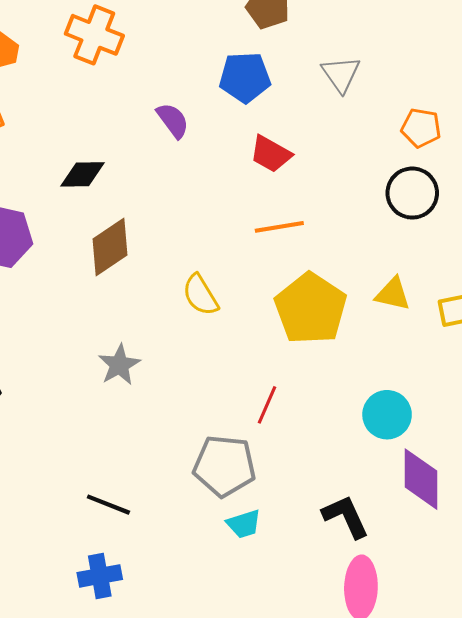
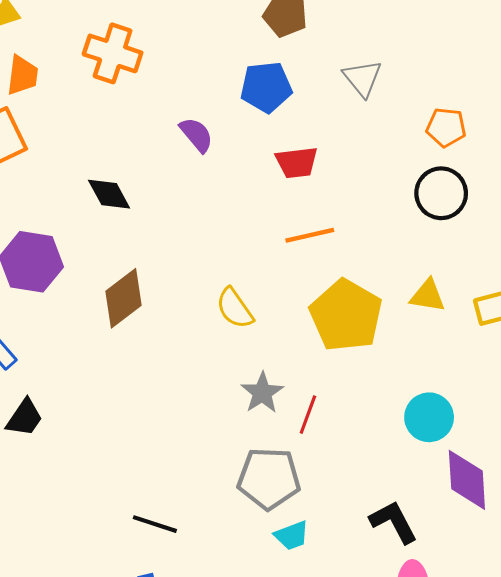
red trapezoid: (271, 154) -> (297, 162), turned -33
black diamond: (83, 174) -> (109, 194), turned 66
brown diamond: (110, 247) -> (123, 298), moved
gray star: (119, 365) -> (262, 393), moved

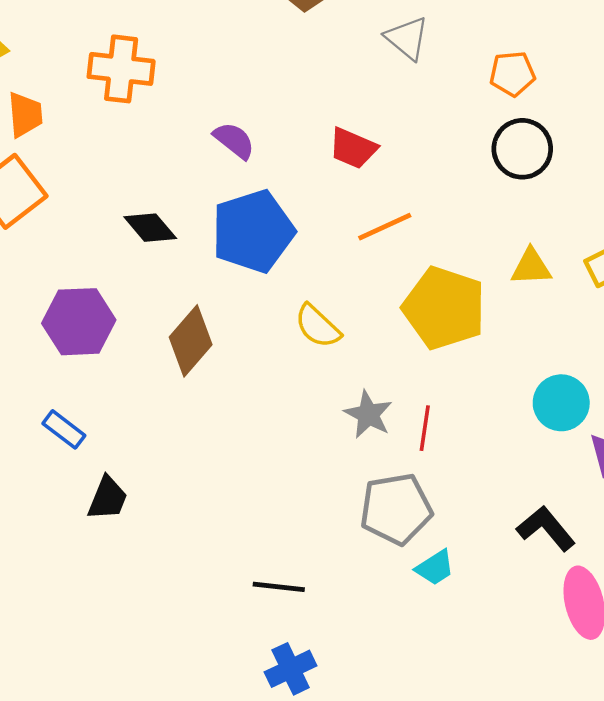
blue pentagon: (266, 87) -> (253, 231), moved, size x1.4
red trapezoid: (297, 162) -> (353, 148), turned 42

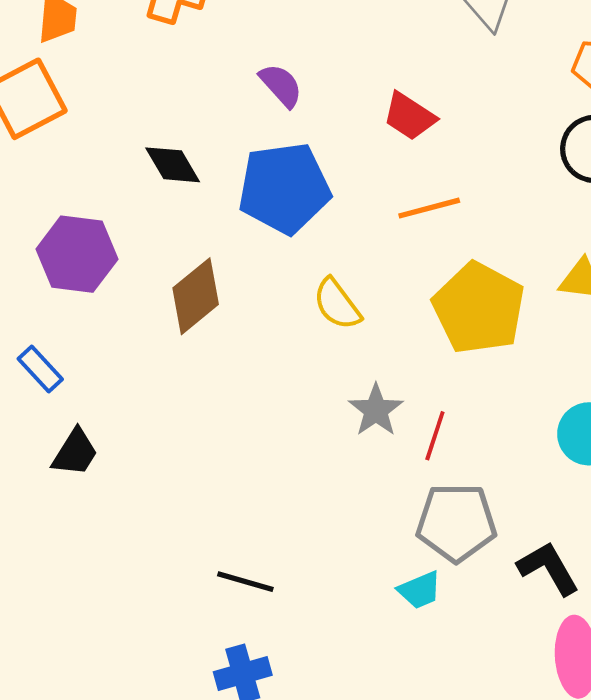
gray pentagon: (396, 509) -> (456, 522), moved

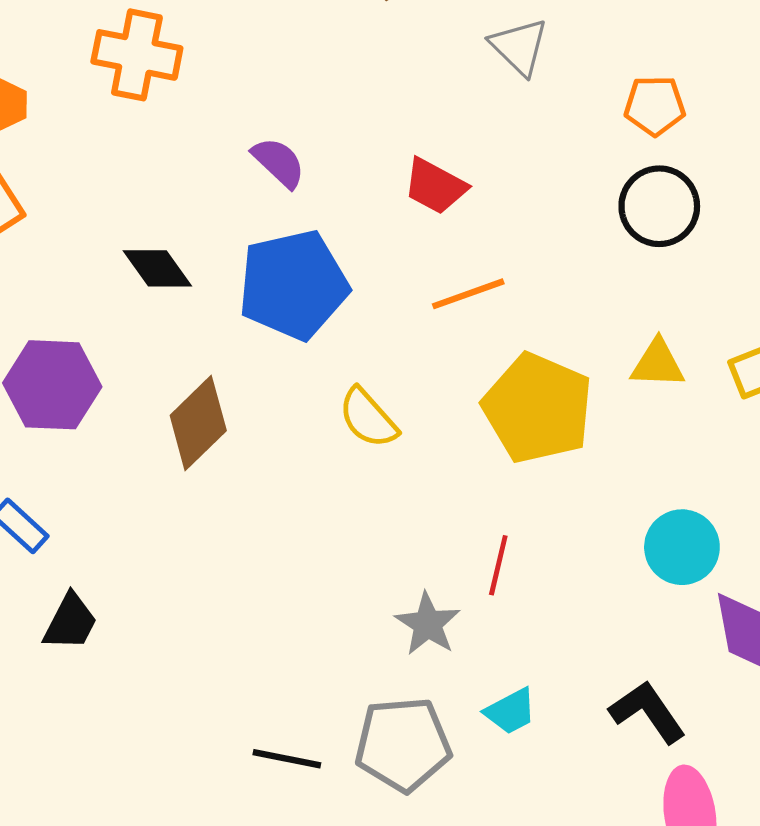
gray star: (376, 410) -> (428, 624), moved
gray pentagon: (456, 522) -> (403, 744), moved
cyan trapezoid: (420, 590) -> (511, 711), moved

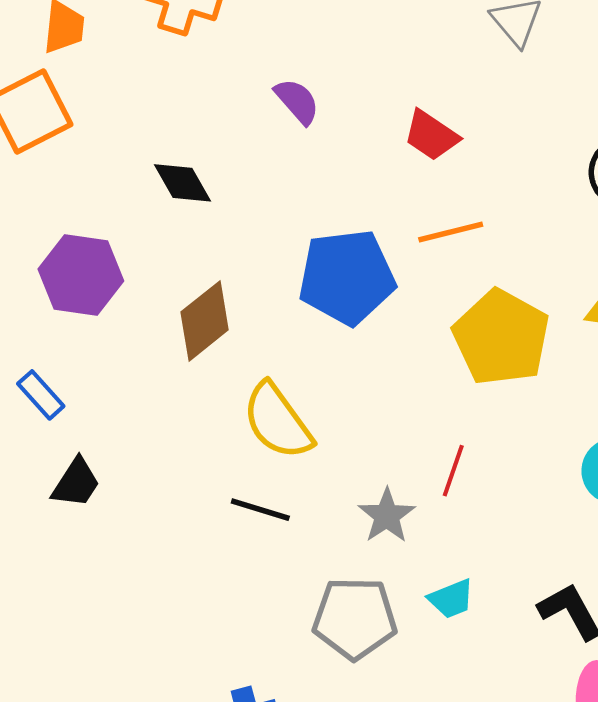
blue pentagon: (293, 285) -> (347, 277), moved
yellow semicircle: (368, 418) -> (277, 421), moved, size x1.4
black line: (287, 759) -> (260, 510), moved

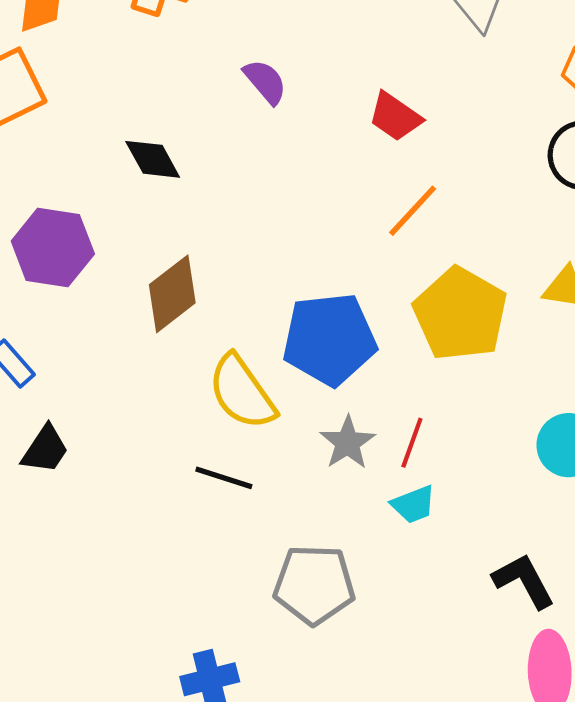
orange line: (451, 232) -> (413, 211), turned -34
blue pentagon: (347, 277) -> (329, 339), moved
gray star: (387, 516) -> (348, 443), moved
cyan trapezoid: (451, 599) -> (413, 505), moved

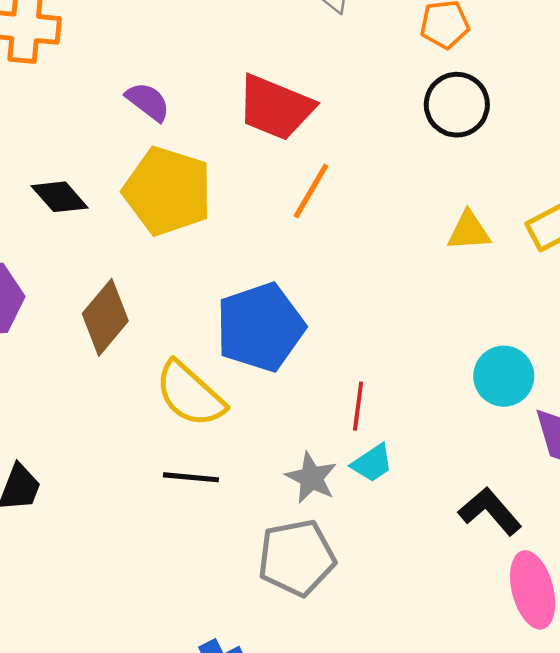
red trapezoid: (395, 117) -> (275, 107), size x1.5
yellow pentagon: (460, 314) -> (168, 191), moved
gray star: (348, 443) -> (311, 478), moved

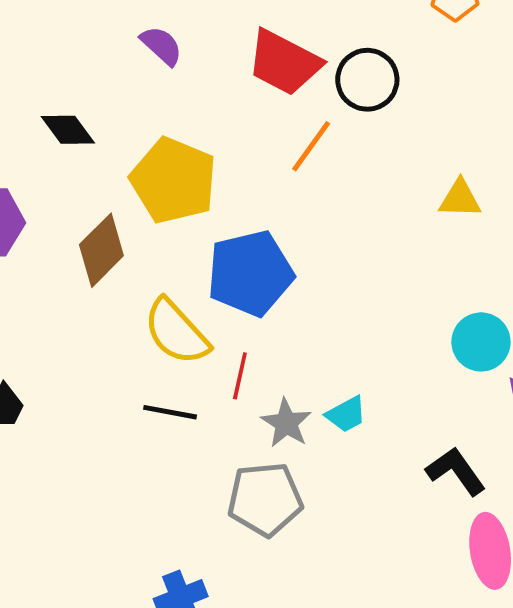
black circle: (457, 105) -> (367, 80), moved
yellow pentagon: (168, 191) -> (174, 181), moved
red line: (358, 406) -> (240, 376), moved

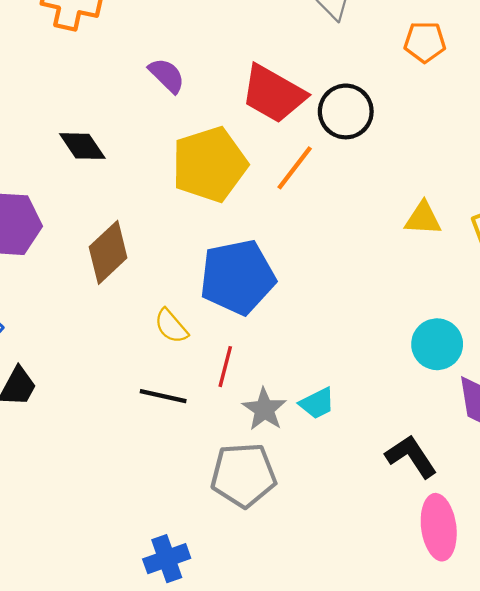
yellow pentagon: (174, 181) -> (210, 164), moved, turned 30
yellow semicircle: (176, 332) -> (171, 326), size x0.6

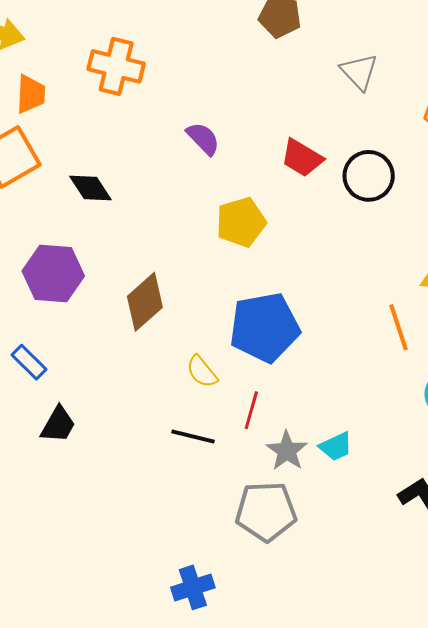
red trapezoid: (273, 94) -> (302, 158), size x0.7
black diamond: (82, 146) -> (90, 188), moved
yellow pentagon: (210, 164) -> (241, 222), size x0.7
orange line: (295, 168) -> (399, 327), moved, turned -57

